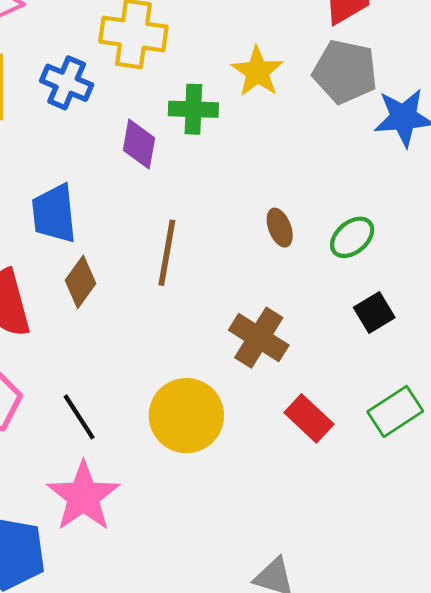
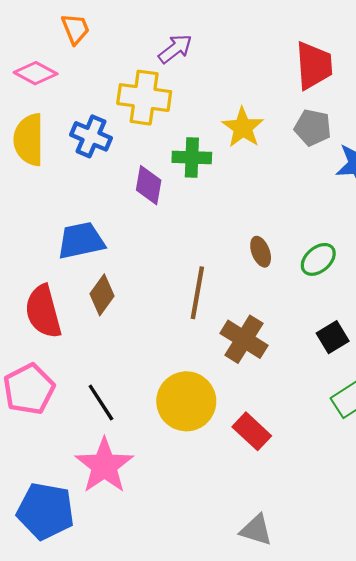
gray pentagon: (345, 72) -> (313, 127), size x0.7
blue trapezoid: (54, 214) -> (81, 241), turned 84
brown line: (167, 253) -> (197, 293), moved
black square: (374, 313) -> (333, 337), moved
red rectangle: (309, 418) -> (252, 431), moved

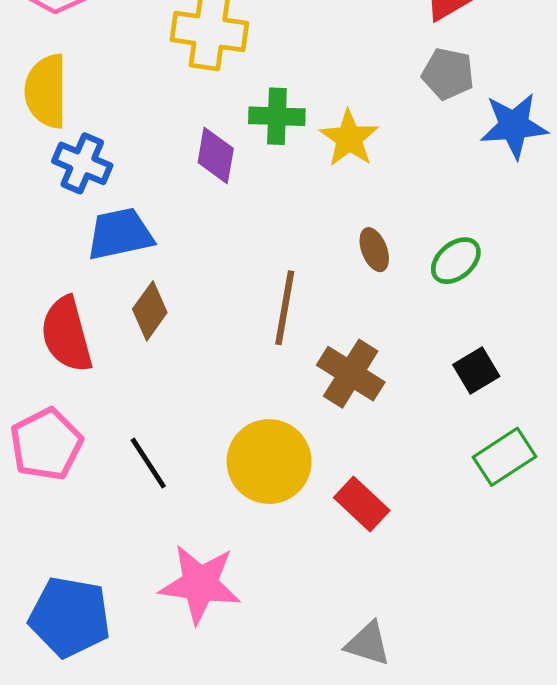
yellow star: (243, 127) -> (349, 138), moved
blue cross: (91, 136) -> (82, 163), moved
pink star: (104, 466) -> (200, 584), moved, turned -30

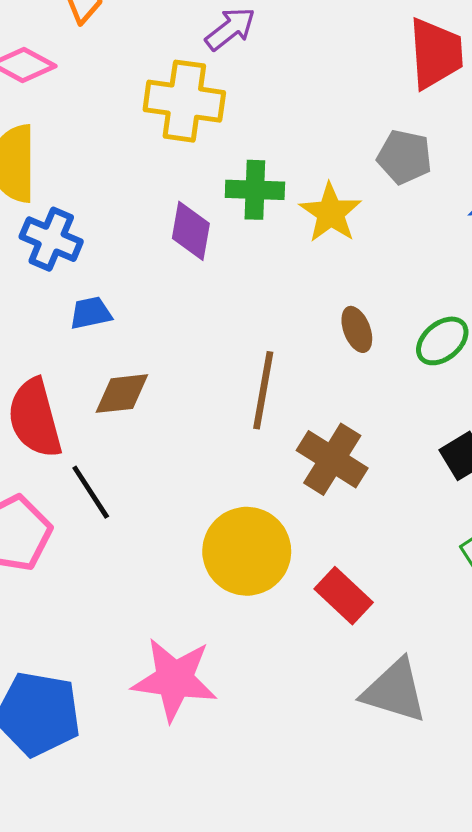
gray pentagon: (448, 74) -> (404, 157), moved
blue trapezoid: (120, 234) -> (91, 313), size x0.6
brown diamond: (150, 311) -> (122, 394), turned 48
black line: (148, 463) -> (91, 492), moved
gray triangle: (368, 644) -> (395, 691), moved, size x1.4

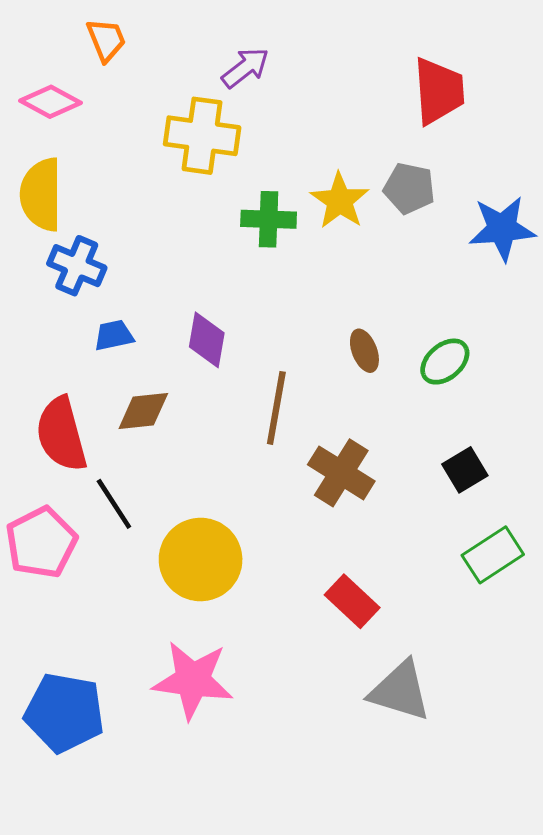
yellow star: (331, 213) -> (340, 201), moved
purple diamond: (191, 231) -> (207, 340), moved
yellow circle: (247, 551) -> (201, 560), moved

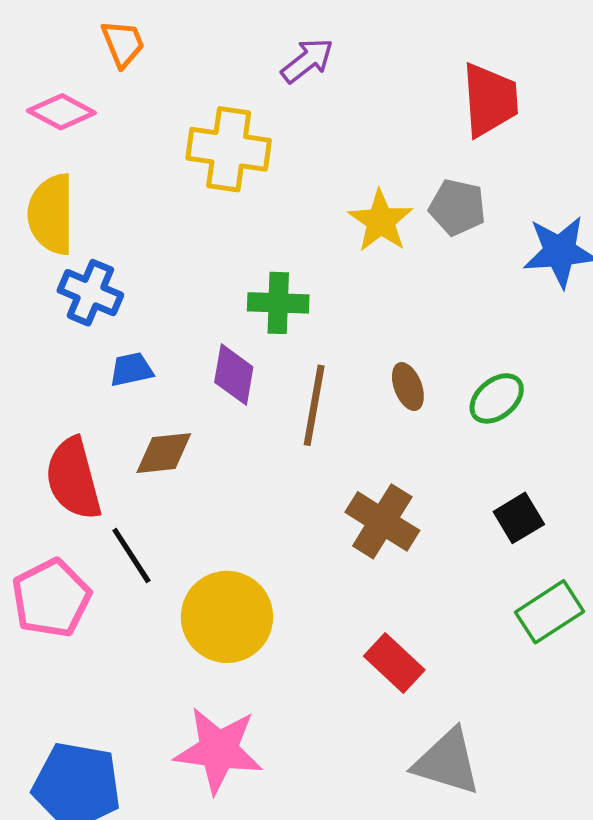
purple arrow: (245, 68) -> (307, 61), moved
green cross: (269, 219) -> (278, 303), moved
brown line: (276, 408) -> (314, 405), moved

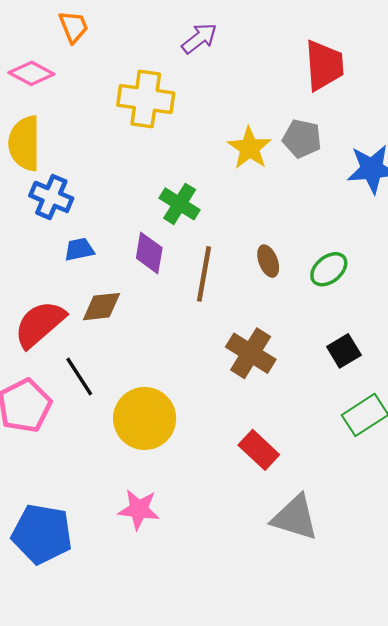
green cross: (278, 303) -> (180, 204), turned 30
red semicircle: (73, 479) -> (40, 324), turned 64
pink star: (218, 750) -> (139, 509), size x0.7

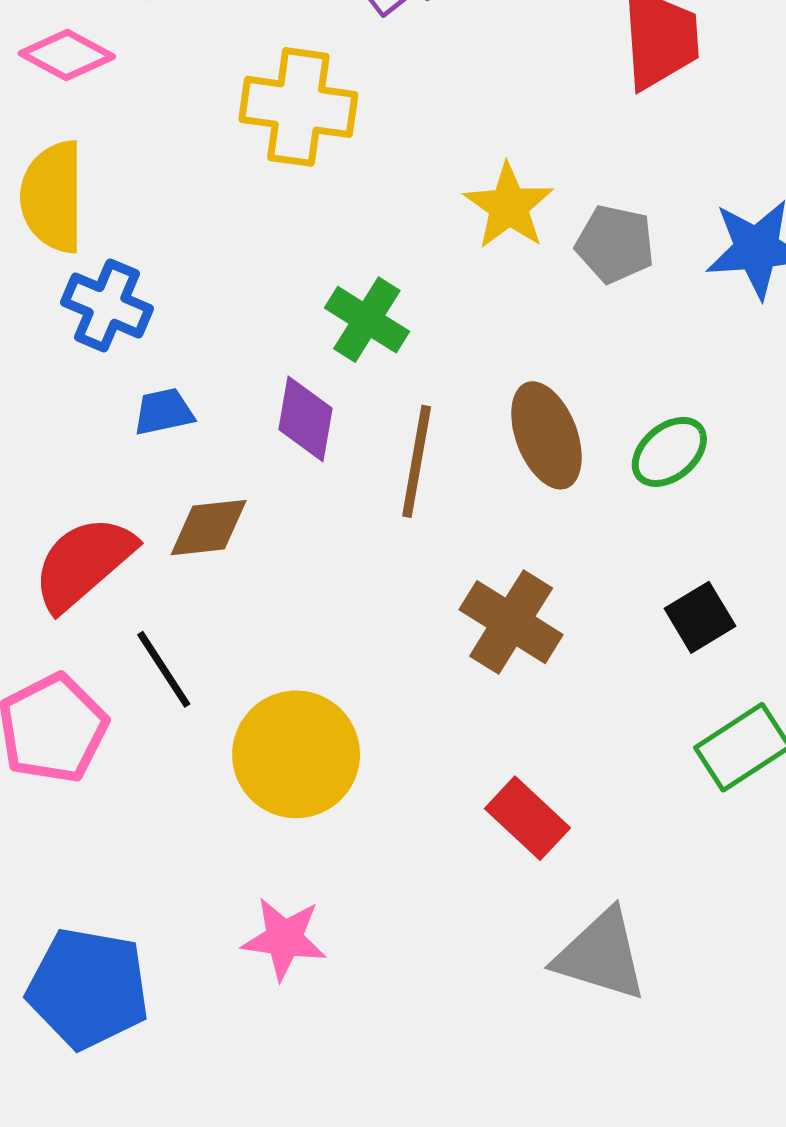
gray pentagon: (302, 139) -> (615, 244), moved
brown ellipse: (268, 261) -> (546, 435), size x1.6

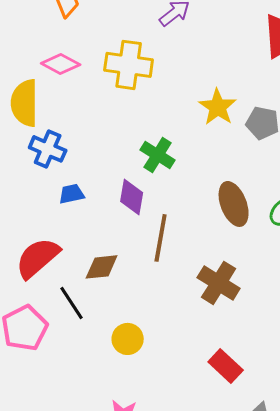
pink diamond: (67, 55) -> (61, 64), moved
brown line: (417, 461) -> (161, 238), moved
brown diamond: (209, 528) -> (102, 267), moved
yellow circle: (296, 754) -> (128, 339), size x0.6

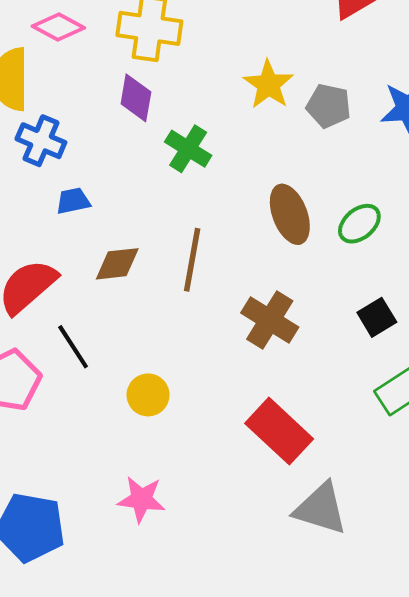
purple diamond: (132, 197) -> (136, 98), moved
brown diamond: (102, 267) -> (117, 264), moved
red rectangle: (226, 366) -> (279, 431), size x1.4

